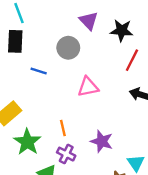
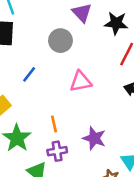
blue line: (39, 71) -> (29, 74), moved, turned -70
purple cross: (66, 154) -> (57, 151), turned -36

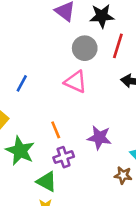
gray circle: (60, 41) -> (85, 48), moved
pink triangle: (81, 82) -> (76, 82), turned 45

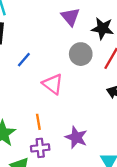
pink triangle: (76, 82) -> (53, 84), moved
blue line: (22, 83) -> (24, 60), moved

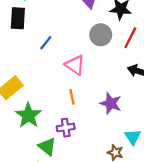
orange line: (38, 122) -> (72, 97), moved
purple star: (76, 137) -> (111, 103), moved

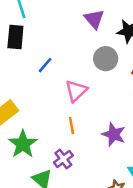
pink triangle: (75, 65) -> (76, 91), turned 40
purple cross: (66, 128) -> (63, 159), turned -30

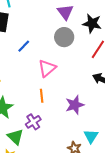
gray circle: (106, 59) -> (64, 37), moved
purple star: (114, 134) -> (75, 105), turned 30

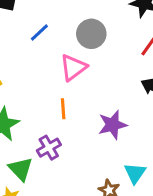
gray circle: (64, 37) -> (91, 34), moved

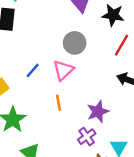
blue line: (39, 33) -> (33, 70), moved
purple cross: (49, 148) -> (87, 137), moved

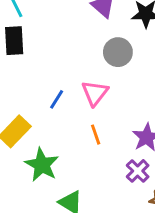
gray circle: (75, 43) -> (118, 52), moved

